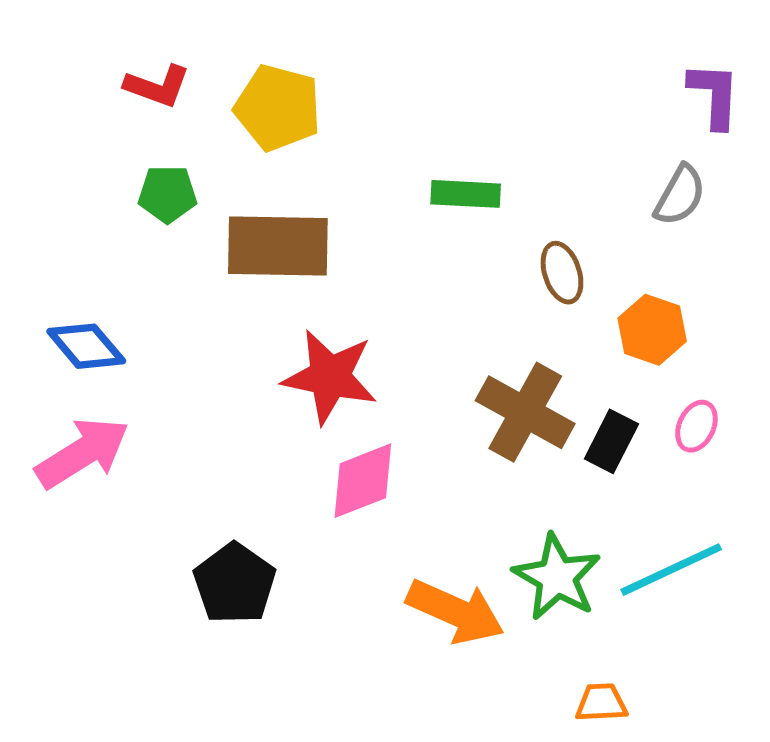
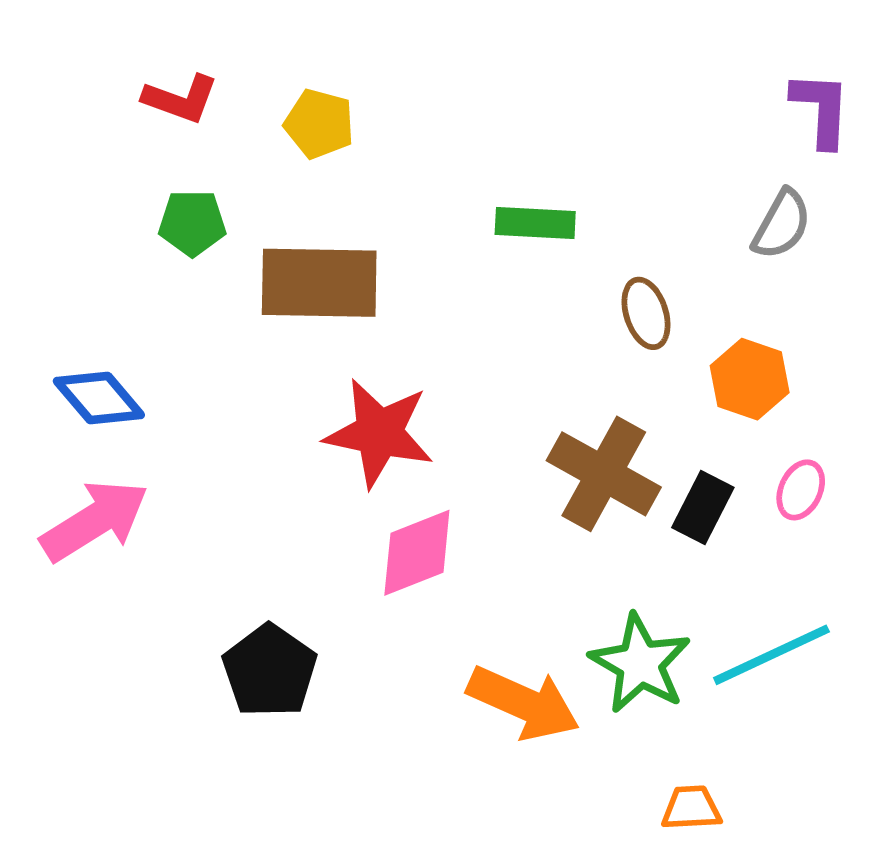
yellow pentagon: (278, 108) -> (319, 124), size x0.7

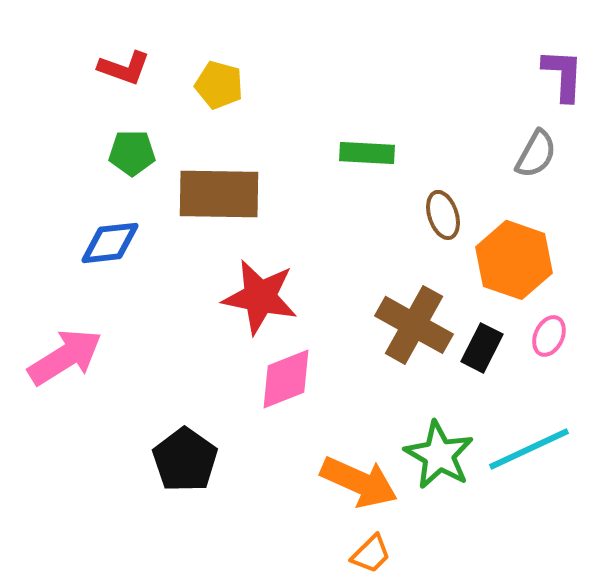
orange hexagon: (750, 379) -> (514, 260), size x1.4
blue diamond: (99, 398) -> (110, 243), moved, turned -56
orange trapezoid: (691, 808) -> (371, 554), moved, turned 138

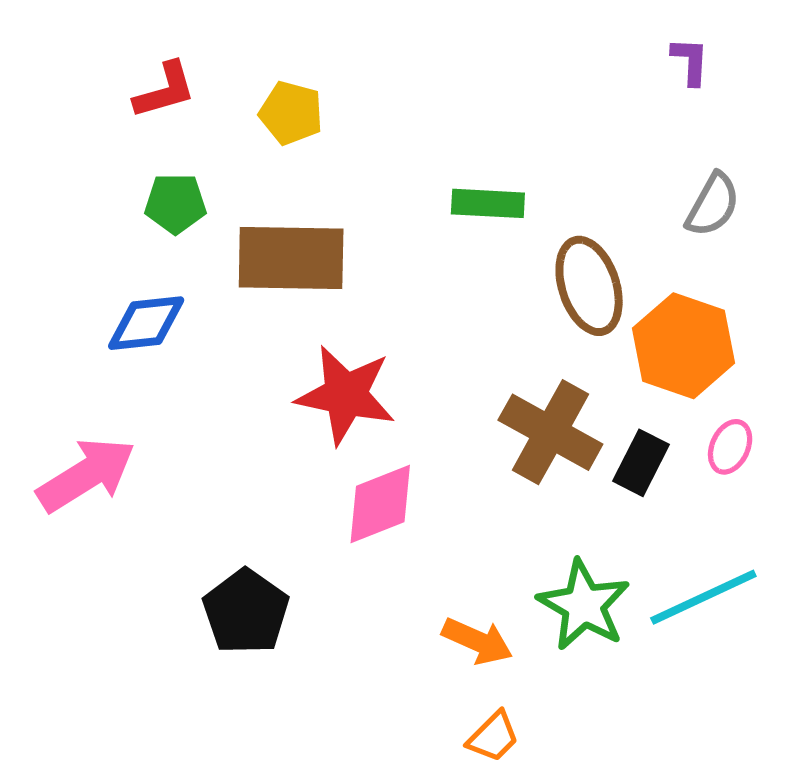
red L-shape: (124, 68) -> (165, 90), turned -36
purple L-shape: (563, 75) -> (690, 61), moved, size x0.7
brown ellipse: (443, 215) -> (589, 286), size x1.5
orange arrow: (359, 482) -> (477, 641), size x0.7

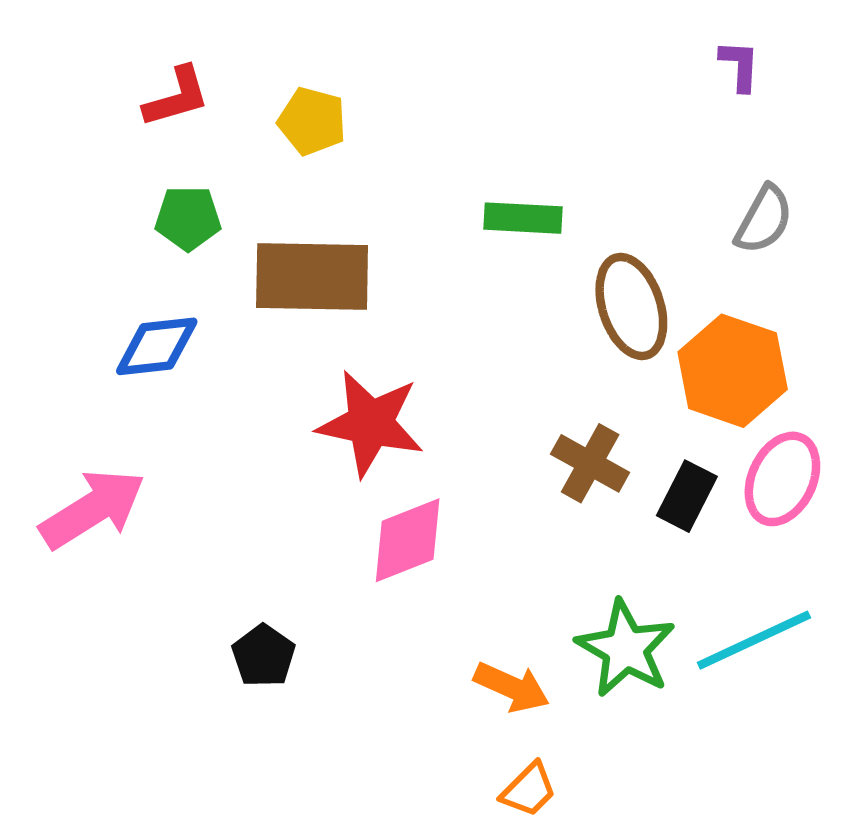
brown cross: (550, 432) -> (590, 463), size x0.7
pink ellipse: (730, 447) -> (782, 479), size x1.6
black pentagon: (246, 612) -> (264, 656), size x0.7

